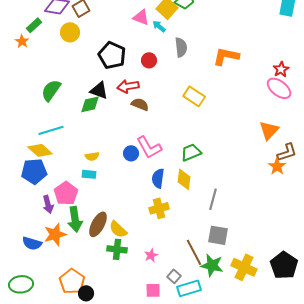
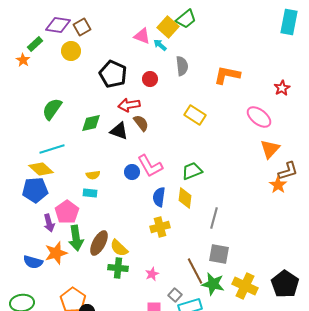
pink ellipse: (279, 88) -> (259, 117), moved
black triangle: (99, 90) -> (119, 131), moved
brown semicircle: (140, 104) -> (141, 123), turned 30

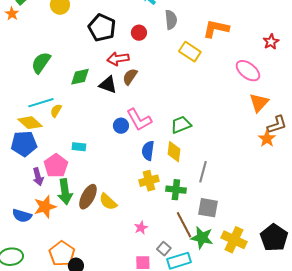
yellow rectangle: (195, 115) -> (190, 52), moved
brown semicircle: (141, 123) -> (130, 77), turned -108
yellow semicircle: (93, 175) -> (56, 111), moved, turned 128
green cross: (118, 268) -> (176, 190), moved

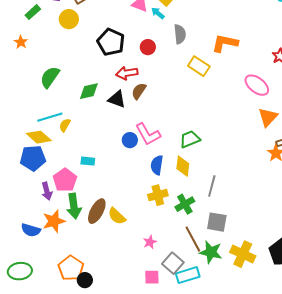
orange star: (12, 14) -> (21, 42), moved
green cross: (176, 190) -> (185, 204), turned -36
gray square: (164, 249) -> (173, 263), size x1.5

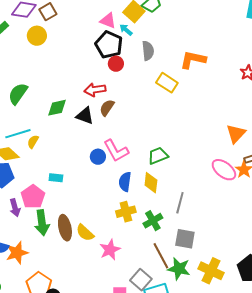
black pentagon: (111, 42) -> (109, 45), moved
pink ellipse: (257, 85) -> (224, 170), moved
brown ellipse: (97, 211) -> (65, 228), turned -40
orange star: (54, 221) -> (17, 253), moved
pink star: (150, 242) -> (110, 250), moved, size x1.5

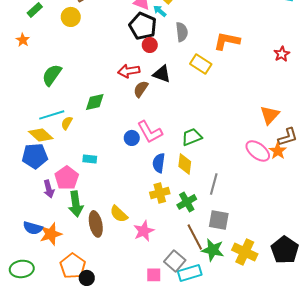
green diamond: (57, 108) -> (95, 102), moved
black triangle: (85, 116) -> (162, 74), moved
brown ellipse: (65, 228) -> (96, 224), moved

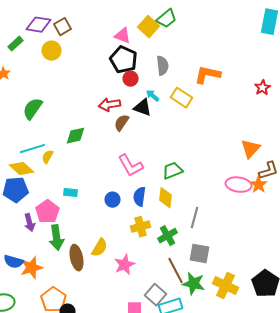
cyan arrow: (160, 11) -> (152, 96), moved
blue circle: (132, 138) -> (112, 200), moved
pink ellipse: (258, 151) -> (238, 185), turned -30
yellow semicircle: (119, 214) -> (100, 248), turned -102

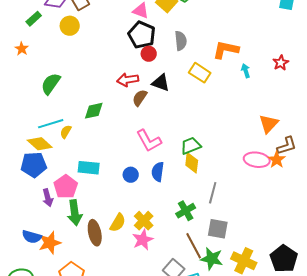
cyan arrow: (152, 96) -> (246, 71), moved, turned 32
cyan rectangle: (70, 193) -> (89, 168), size x1.5
yellow diamond: (166, 198) -> (192, 163), moved
yellow cross: (140, 227) -> (144, 221), moved, turned -30

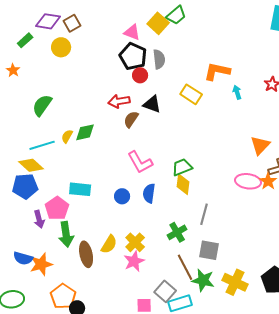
gray semicircle: (181, 41) -> (159, 59), moved
yellow semicircle: (66, 132) -> (67, 136), moved

